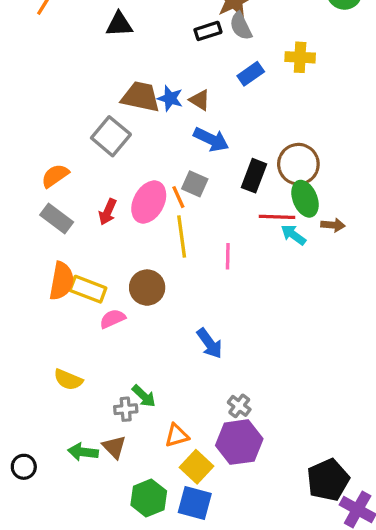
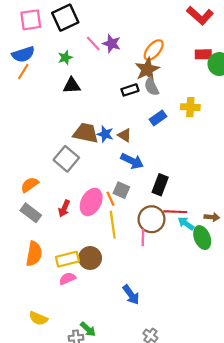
brown circle: (298, 164) -> (152, 219), moved
green ellipse: (305, 199) -> (202, 238), moved
yellow rectangle: (88, 289) -> (67, 259), moved, turned -35

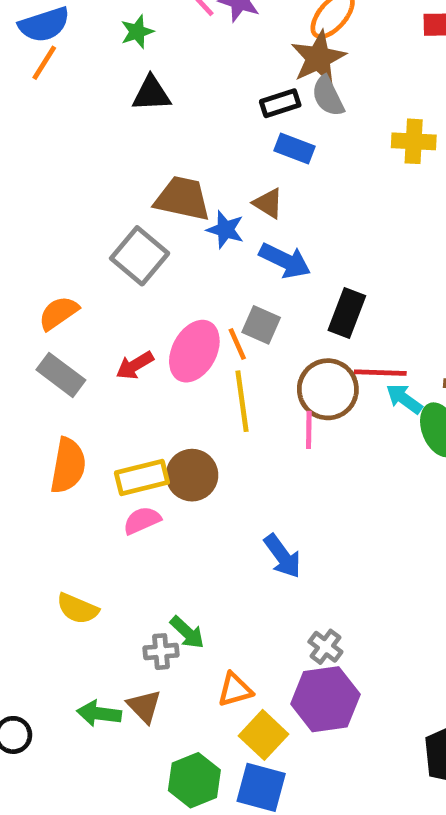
blue rectangle: (158, 118) -> (294, 149), moved, turned 56
blue star: (105, 134) -> (225, 230), moved
red arrow: (64, 208) -> (135, 365), turned 35

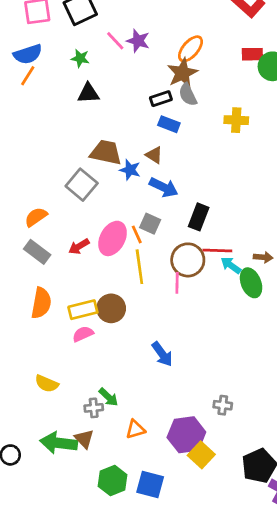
green star: (137, 32) -> (80, 58), turned 30
gray cross: (325, 647) -> (223, 405), moved, turned -30
green arrow: (99, 713) -> (59, 443), size x1.5
yellow square: (264, 735) -> (201, 455), moved

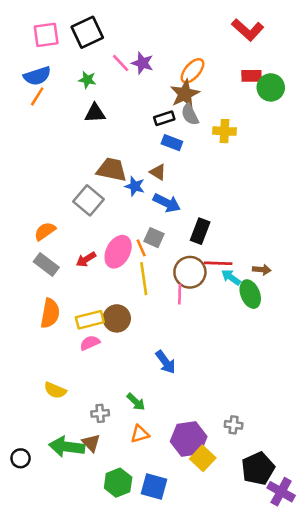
yellow cross: (236, 120) -> (225, 131), moved
green arrow: (108, 397) -> (136, 402), moved
gray cross: (223, 405) -> (234, 425), moved

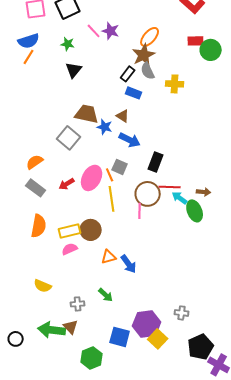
black triangle: (95, 113) -> (74, 70), turned -48
black rectangle: (164, 118) -> (128, 74), turned -35
orange triangle: (140, 434) -> (109, 257), moved
blue square: (154, 487) -> (120, 337), moved

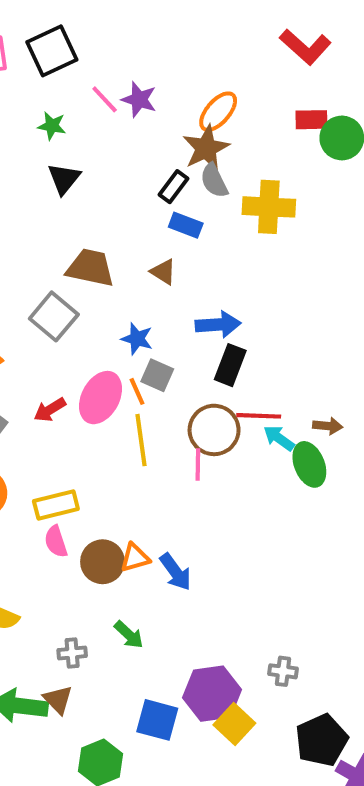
yellow cross: (175, 84) -> (269, 207), size x1.4
blue star: (105, 127) -> (137, 339), moved
blue arrow: (130, 140) -> (218, 325), moved, turned -30
brown circle: (91, 230) -> (103, 562), moved
pink semicircle: (70, 249) -> (56, 541), turned -84

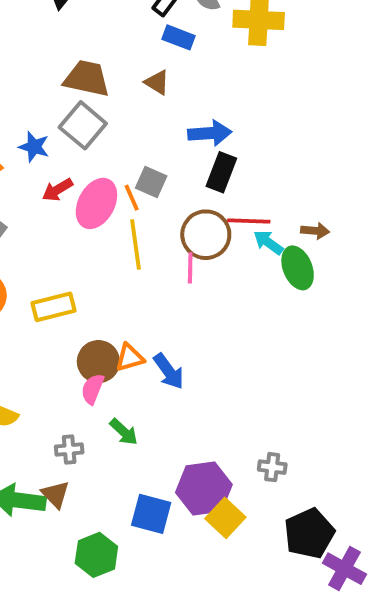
gray square: (54, 316) -> (83, 125), moved
blue star: (137, 339) -> (34, 147), moved
red arrow: (50, 410) -> (57, 190), moved
pink semicircle: (56, 541) -> (93, 389), moved, turned 40

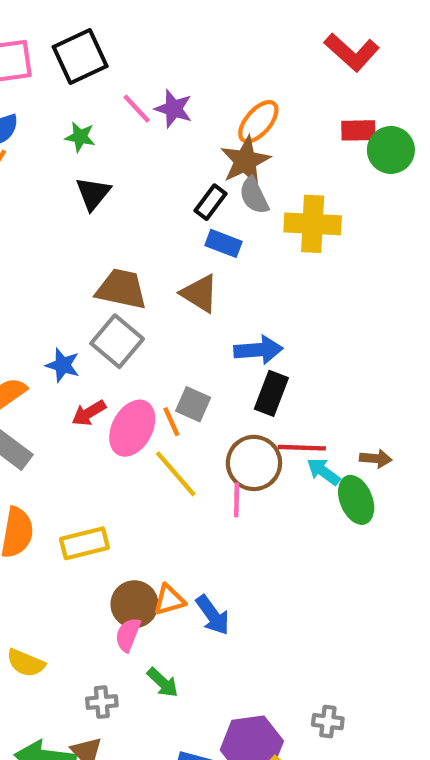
brown triangle: (157, 82) -> (200, 293), size x1.4
yellow line: (136, 244) -> (176, 474), turned -33

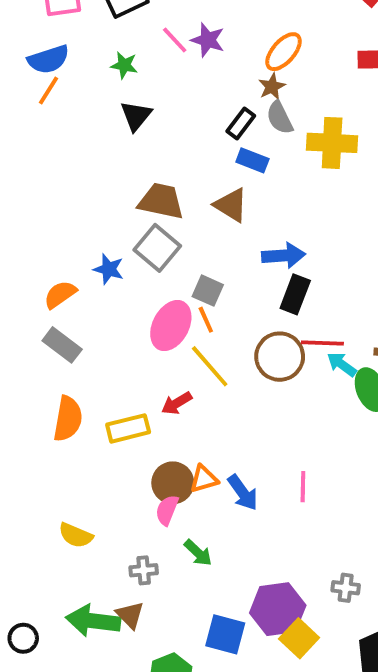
brown star: (245, 161) -> (272, 87), size x0.6
gray square: (193, 404) -> (208, 291), moved
red arrow: (89, 413) -> (177, 403), moved
pink line: (237, 500) -> (303, 487), moved

